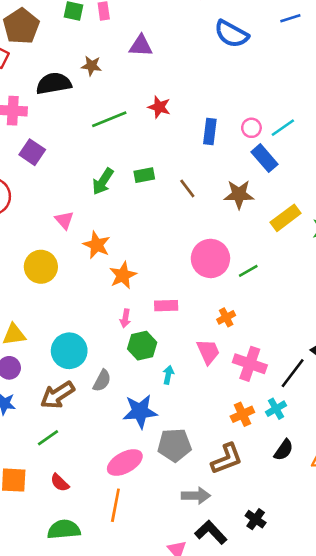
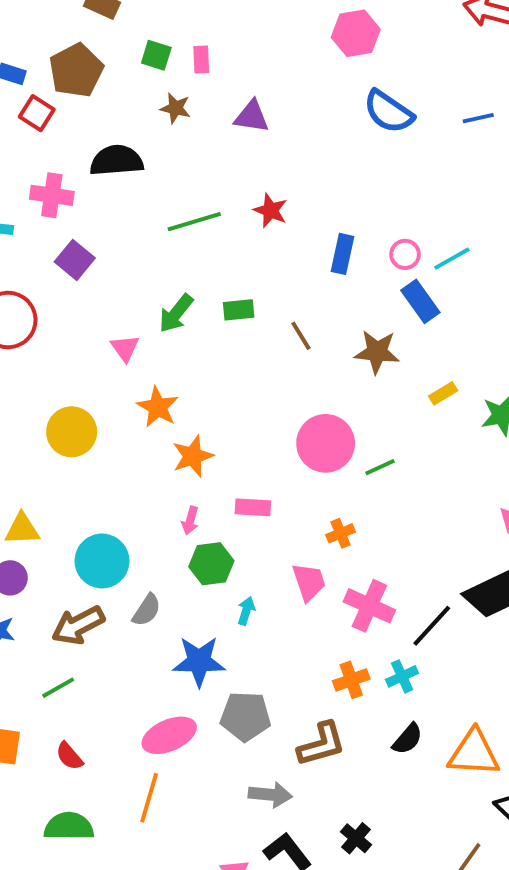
blue line: (290, 18) -> (478, 118), moved
brown star: (91, 66) -> (176, 108), moved
yellow rectangle: (286, 218) -> (443, 393), size x0.6
pink triangle: (64, 220) -> (125, 348), moved

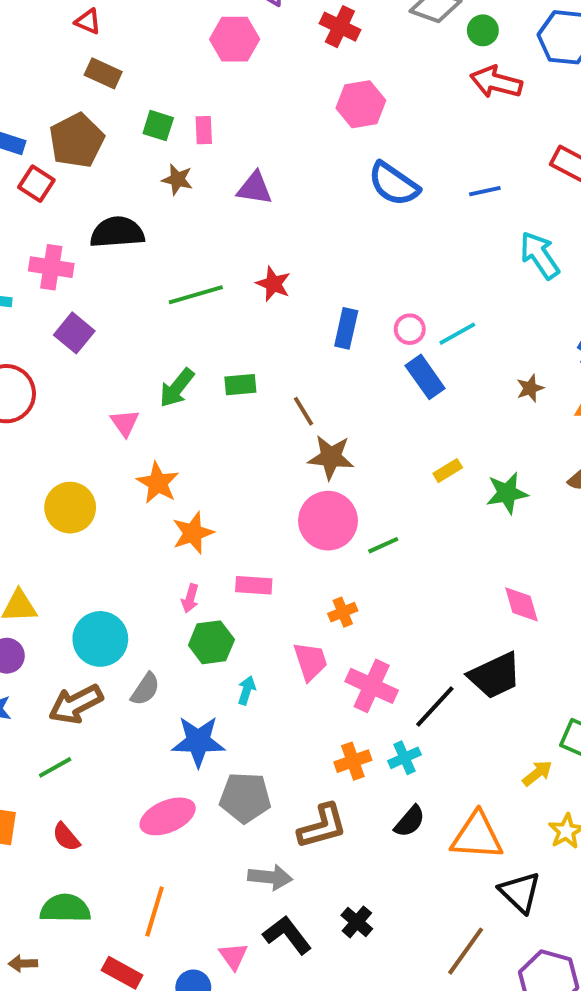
brown star: (377, 352) -> (331, 457), moved
orange line: (149, 798) -> (155, 912), moved

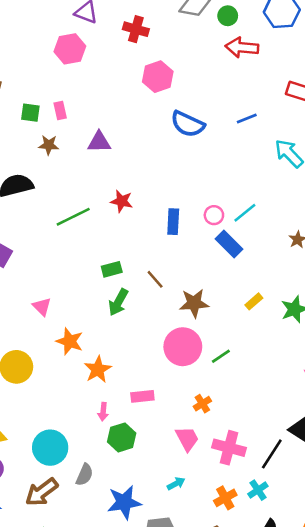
green arrow: (177, 388) -> (118, 302), moved
brown star: (331, 457) -> (194, 303), moved
cyan arrow: (247, 690) -> (176, 484), moved, turned 54

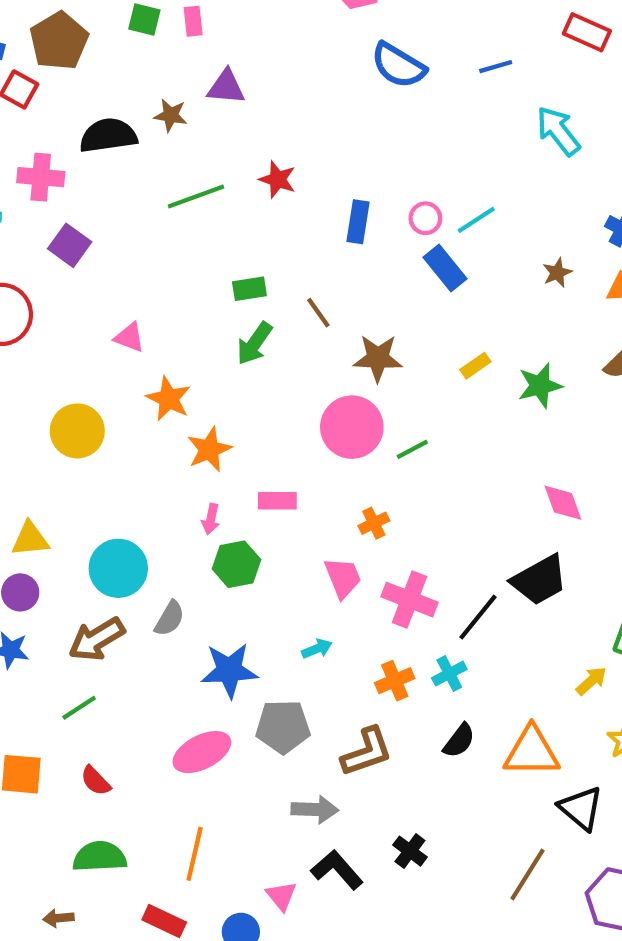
purple triangle: (99, 142) -> (226, 87), moved
brown star: (49, 145) -> (171, 115), moved
pink triangle: (42, 307) -> (129, 337), turned -30

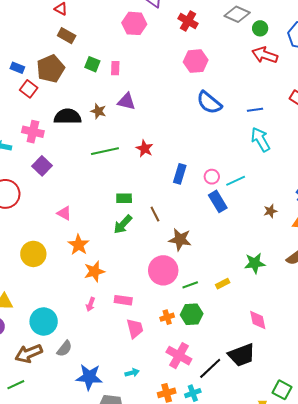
cyan arrow: (558, 131) -> (260, 139), moved
yellow rectangle: (475, 366) -> (223, 284), moved
green hexagon: (236, 564) -> (192, 314), moved
pink trapezoid: (343, 578) -> (135, 328), moved

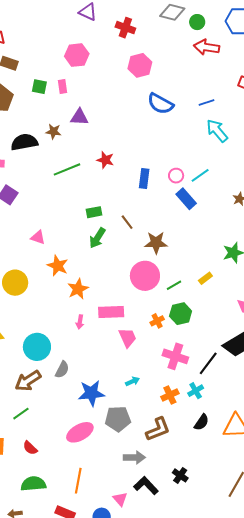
pink hexagon: (134, 23) -> (77, 55), moved
pink rectangle: (123, 300) -> (111, 312), size x1.4

